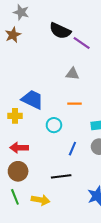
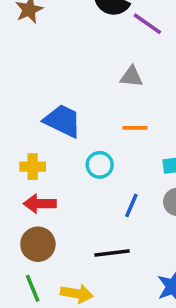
yellow cross: (15, 116) -> (33, 167), moved

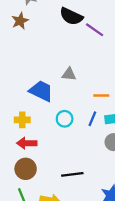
gray triangle: (131, 77) -> (69, 74), moved
orange line: (135, 128) -> (101, 95), moved
blue line: (131, 205) -> (92, 119), moved

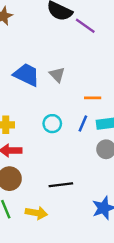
gray triangle: (69, 74) -> (57, 75), turned 40
blue trapezoid: (41, 91) -> (27, 75), moved

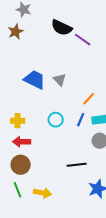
orange line: (93, 98) -> (89, 99), turned -48
black line: (61, 185) -> (77, 165), moved

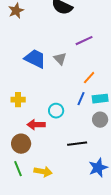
purple line: (83, 40) -> (84, 41), moved, turned -60
cyan circle: (56, 120) -> (56, 111), moved
red arrow: (22, 142) -> (36, 125), moved

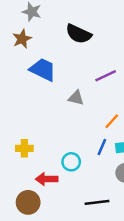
blue trapezoid: (35, 59) -> (43, 70), moved
gray triangle: (60, 59) -> (76, 98), turned -32

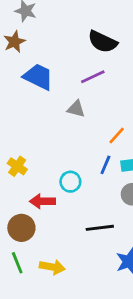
black semicircle: (79, 34) -> (103, 42), moved
purple line: (106, 76) -> (93, 77), moved
yellow cross: (24, 148) -> (17, 166), turned 35

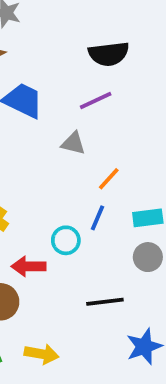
black semicircle: (103, 42) -> (109, 54), turned -32
orange line: (117, 135) -> (109, 179), moved
blue line: (105, 165) -> (98, 218), moved

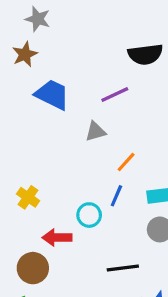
black semicircle: (109, 54) -> (145, 54), moved
gray triangle: (73, 143) -> (96, 131), turned -30

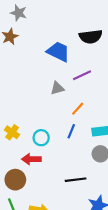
blue trapezoid: (52, 95) -> (58, 52), moved
purple line: (115, 95) -> (82, 75), moved
cyan circle: (89, 215) -> (41, 138), moved

